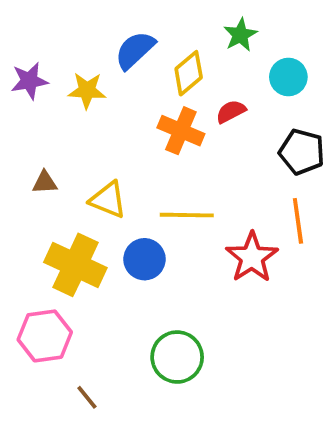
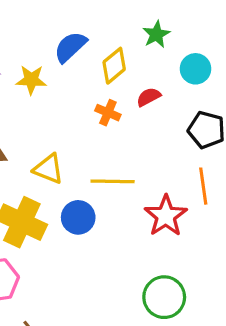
orange cross: (181, 131) -> (108, 113), size x0.7
green circle: (177, 357) -> (164, 297), moved

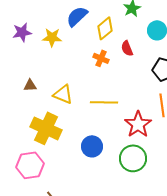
red semicircle: (149, 97) -> (127, 48), turned -84
blue circle: (78, 217) -> (92, 146), moved
green circle: (164, 297) -> (133, 158), moved

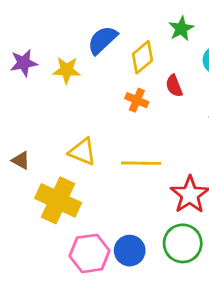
brown triangle: (30, 85) -> (21, 160), moved, turned 32
blue circle: (92, 146) -> (130, 251), moved
pink hexagon: (30, 165) -> (90, 253), moved

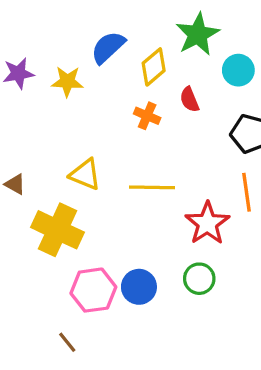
green star: (181, 29) -> (198, 34), size x1.5
green circle: (183, 243) -> (199, 279), size x0.7

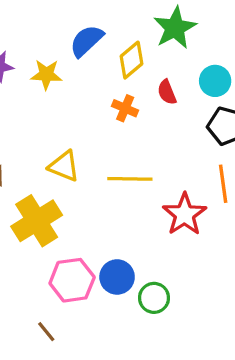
cyan circle: (238, 70) -> (215, 81), moved
yellow cross: (58, 230) -> (37, 221), turned 33
green circle: (199, 279) -> (154, 298), moved

